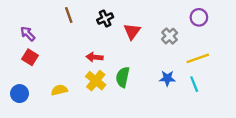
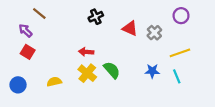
brown line: (69, 15) -> (39, 14), moved, turned -32
red triangle: (132, 31) -> (130, 28), moved, turned -42
green semicircle: (123, 77) -> (112, 70), turned 126

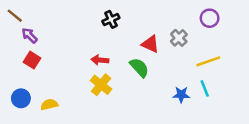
brown line: (39, 14) -> (15, 16), moved
red triangle: (130, 28) -> (150, 44), moved
green semicircle: (112, 70) -> (139, 68), moved
blue star: (152, 71) -> (181, 95), moved
yellow semicircle: (54, 82) -> (49, 104), moved

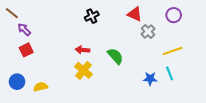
red triangle: (150, 44) -> (135, 14), moved
red square: (32, 60) -> (26, 50), turned 32

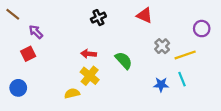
purple circle: (174, 15) -> (202, 29), moved
purple arrow: (24, 29) -> (36, 32), moved
gray cross: (148, 31) -> (162, 46), moved
yellow semicircle: (41, 87) -> (72, 93), moved

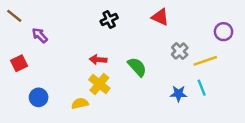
red square: (28, 54) -> (19, 63), moved
blue circle: (18, 88) -> (39, 97), moved

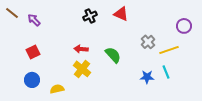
red triangle: (160, 17) -> (121, 14), moved
purple arrow: (40, 35) -> (34, 20), moved
red square: (19, 63) -> (33, 52), moved
yellow semicircle: (80, 103) -> (57, 89), moved

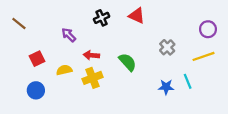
brown line: (12, 13) -> (19, 24), moved
purple arrow: (34, 20) -> (69, 35), moved
yellow line: (169, 50) -> (203, 56), moved
yellow cross: (82, 69) -> (92, 78), turned 30
yellow semicircle: (57, 89) -> (64, 70), moved

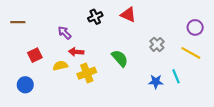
brown line: (19, 24) -> (18, 22), turned -40
red arrow: (91, 55) -> (76, 52), moved
yellow line: (203, 56) -> (191, 53), turned 48
blue circle: (36, 90) -> (25, 85), moved

